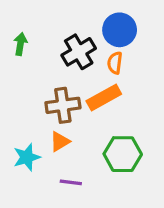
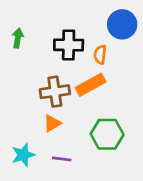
blue circle: (120, 30) -> (122, 24), moved
black cross: (79, 52) -> (69, 45), turned 32
cyan star: (27, 157) -> (23, 155), moved

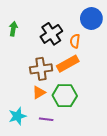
black cross: (69, 45) -> (51, 34), turned -35
green hexagon: (107, 134) -> (65, 96), moved

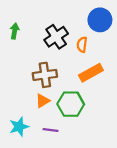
orange rectangle: (68, 64) -> (91, 73), moved

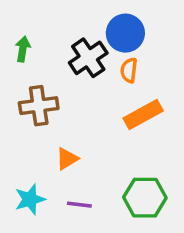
blue circle: (100, 20) -> (125, 33), moved
brown cross: (45, 75) -> (39, 106), moved
green hexagon: (71, 104) -> (145, 198), moved

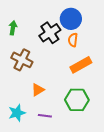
brown cross: (39, 106) -> (22, 60), turned 35
green hexagon: (145, 198) -> (77, 100), moved

